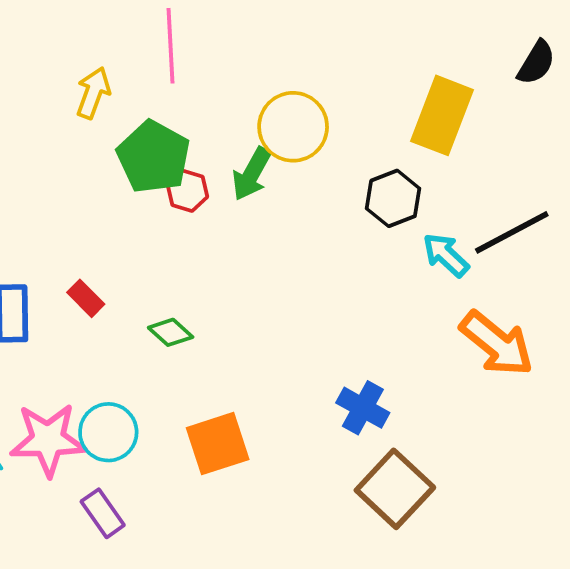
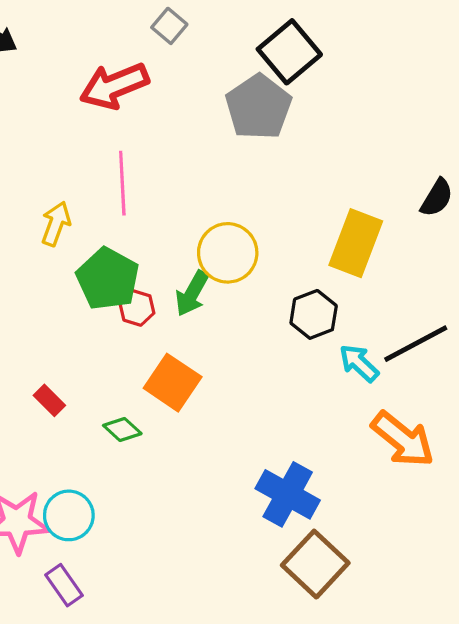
blue cross: (363, 408) -> (288, 494), size x1.4
orange square: (218, 444) -> (173, 383), moved, turned -38

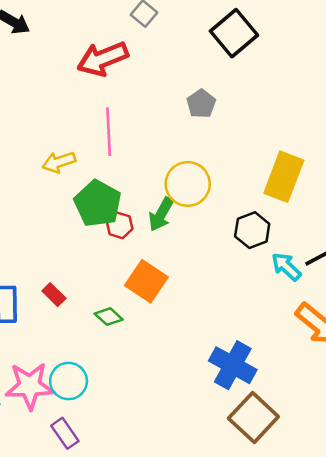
gray pentagon: (258, 107) -> (201, 104), moved, size x0.6
yellow arrow: (56, 224) -> (59, 162), turned -128

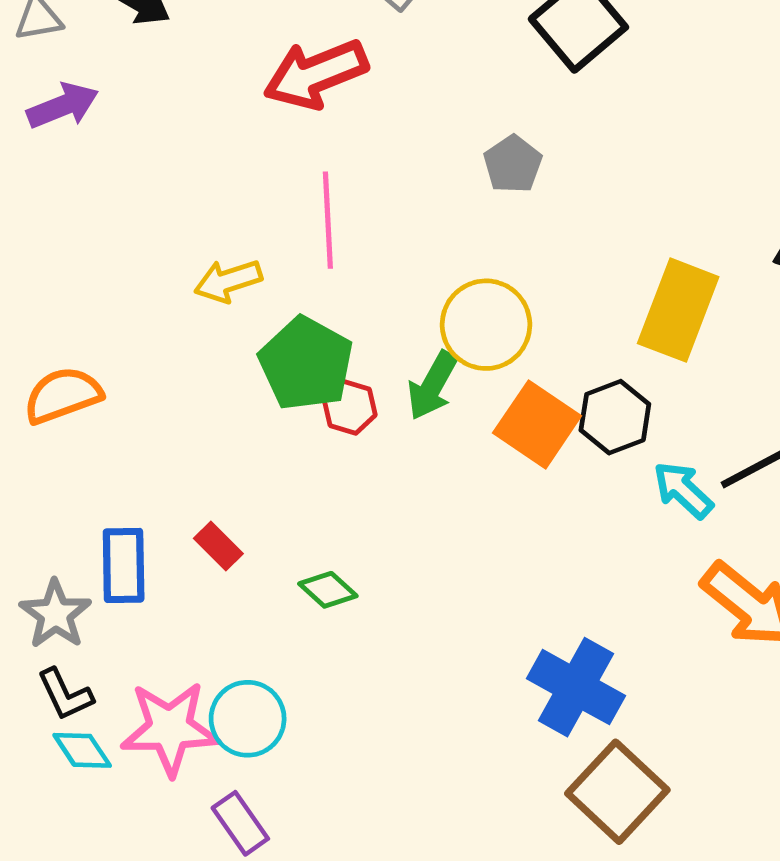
orange square: (146, 281) -> (537, 424), moved

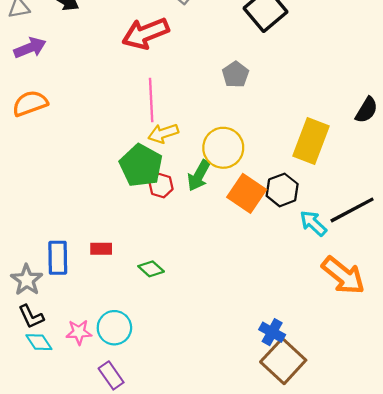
yellow arrow: (228, 281) -> (163, 133), moved
orange semicircle: (63, 395) -> (30, 103), moved
red rectangle: (218, 546) -> (101, 249), turned -45
blue cross: (576, 687) -> (272, 332), moved, size x0.6
pink star: (170, 728) -> (79, 332), size x0.6

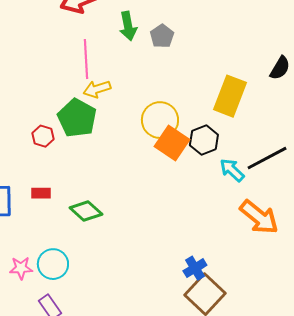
yellow circle: (223, 148) -> (160, 120), moved
green arrow: (199, 176) -> (128, 26), moved, turned -40
red hexagon: (161, 186) -> (43, 136), moved
green diamond: (151, 269) -> (86, 211), size x1.4
blue cross: (272, 332) -> (195, 268), turned 30

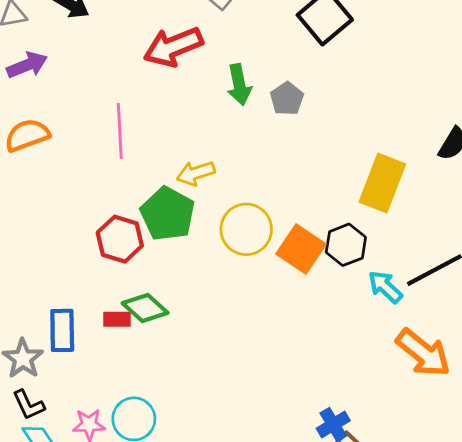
pink line: (86, 59) -> (120, 131), moved
yellow circle: (160, 120) -> (246, 229), moved
red hexagon: (43, 136) -> (120, 239), size x1.5
green diamond: (86, 211) -> (145, 308), moved

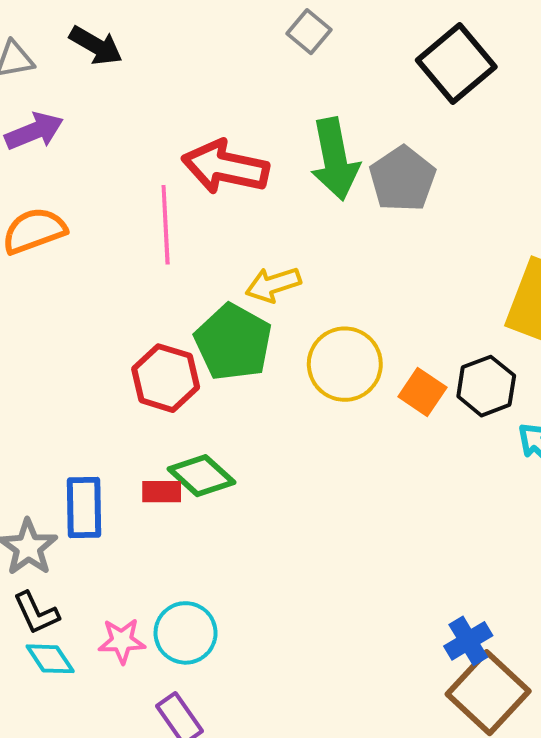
red arrow: (173, 47) -> (225, 167), moved, turned 34
green arrow: (239, 85) -> (335, 159), size x1.4
gray pentagon: (287, 99) -> (403, 179), size x1.4
orange square: (301, 249) -> (422, 392), size x0.7

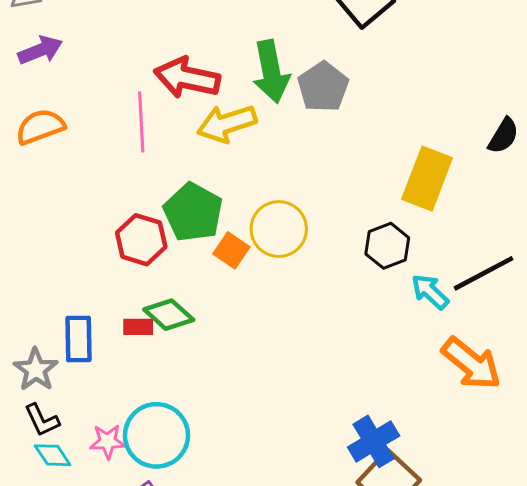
yellow arrow: (273, 284) -> (227, 124), moved, size x1.4
orange square: (422, 392) -> (231, 250), moved
cyan circle: (186, 633) -> (156, 435), size x1.4
blue cross: (468, 641) -> (374, 441), size x1.4

